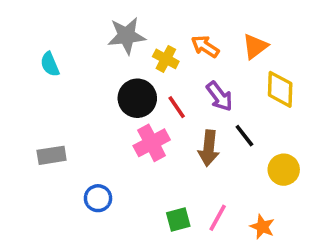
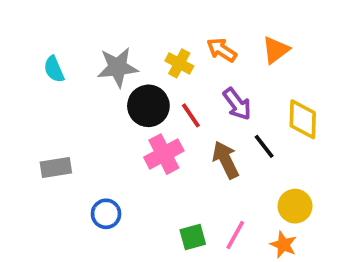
gray star: (127, 36) -> (118, 67), moved
yellow diamond: (280, 89) -> (303, 119), moved
brown arrow: (209, 148) -> (226, 160), turned 148
yellow circle: (284, 170) -> (295, 206), moved

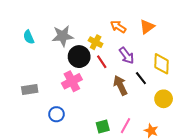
yellow cross: (179, 63) -> (96, 42), moved
pink cross: (164, 154) -> (72, 81), moved
yellow circle: (295, 206) -> (164, 99), moved

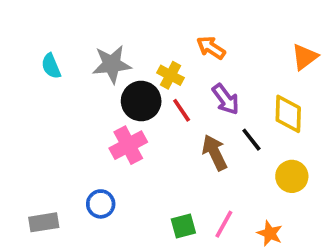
orange triangle: (147, 27) -> (305, 57), moved
gray rectangle: (30, 90) -> (44, 222), moved

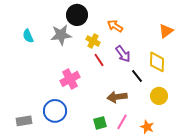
black circle: (141, 101) -> (77, 15), moved
brown arrow: (215, 152) -> (117, 97), moved, turned -72
blue circle: (101, 204) -> (55, 111), size x1.5

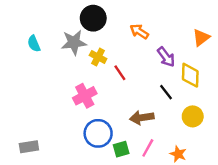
yellow cross: (93, 41) -> (98, 57), moved
purple arrow: (123, 54) -> (166, 57), moved
blue circle: (55, 111) -> (98, 133), moved

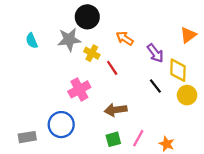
orange arrow: (139, 32) -> (125, 38), moved
yellow circle: (193, 116) -> (187, 95), moved
brown arrow: (142, 118) -> (116, 110), moved
blue circle: (98, 133) -> (61, 125), moved

